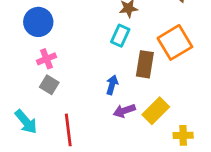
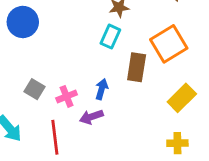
pink cross: (46, 59) -> (67, 96), moved
purple arrow: (124, 111) -> (91, 117), moved
yellow rectangle: (156, 111) -> (182, 98), moved

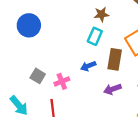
blue arrow: (102, 89) -> (88, 66), moved, turned -128
purple arrow: (91, 117) -> (112, 89), moved

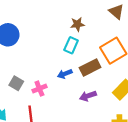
brown rectangle: (115, 59) -> (90, 67), turned 54

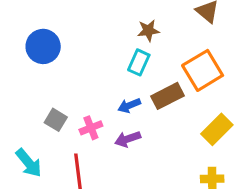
purple arrow: (88, 96) -> (128, 139), moved

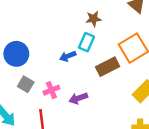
blue circle: (43, 46) -> (16, 54), moved
blue arrow: (129, 105) -> (68, 56), moved

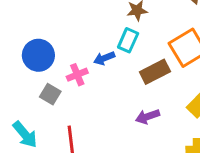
pink cross: (51, 90) -> (77, 75), moved
purple arrow: (78, 98) -> (147, 117), moved

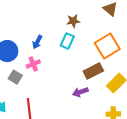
blue arrow: (104, 58) -> (37, 42), moved, turned -40
brown rectangle: (155, 72) -> (93, 71), moved

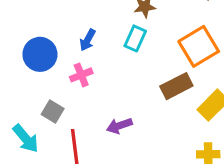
gray square: (15, 77) -> (53, 111), moved
purple arrow: (80, 92) -> (119, 126), moved

